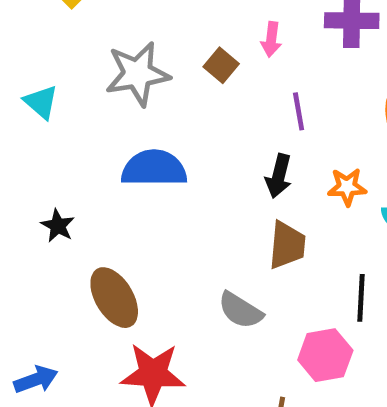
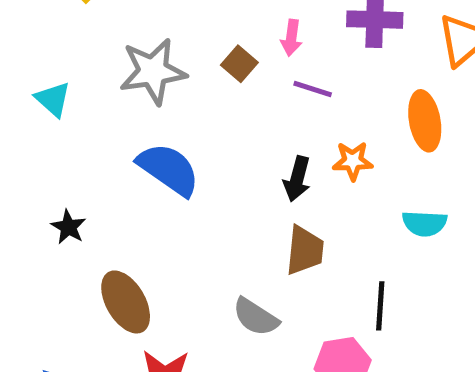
purple line: (299, 111) -> (313, 89), moved, turned -63
blue semicircle: (154, 168) -> (169, 169), turned 34
orange star: (347, 187) -> (353, 161), moved

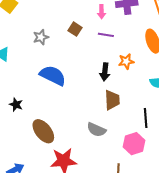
pink arrow: (291, 38) -> (101, 12), moved
gray star: (153, 71) -> (41, 37), size x0.6

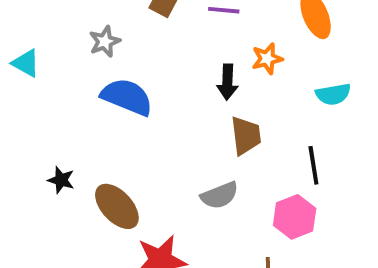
gray star: (41, 37) -> (105, 42), moved
black star: (16, 105) -> (61, 180), moved
gray semicircle: (96, 130) -> (220, 195), turned -42

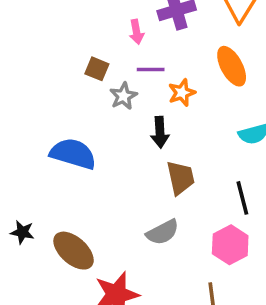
gray star: (105, 42) -> (123, 96), moved
orange star: (267, 59) -> (182, 93), moved

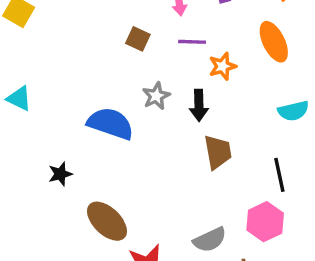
gray star: (123, 96) -> (156, 96), moved
black star: (22, 232) -> (60, 174), moved, turned -30
gray semicircle: (163, 232) -> (210, 240), moved

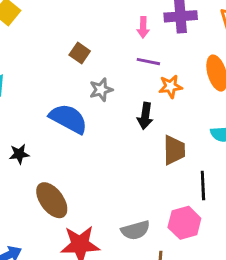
brown square: (138, 39) -> (80, 53), moved
gray star: (156, 96) -> (101, 90), moved
brown trapezoid: (218, 152) -> (174, 150), moved

